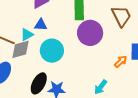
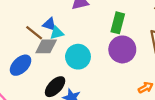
blue triangle: (41, 25) -> (49, 24), moved

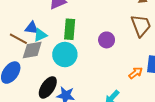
green rectangle: (118, 23) -> (70, 29), moved
purple circle: (122, 49) -> (107, 40), size x0.6

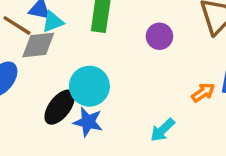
cyan circle: (65, 55) -> (89, 86), moved

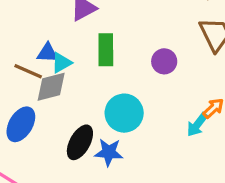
cyan circle: (89, 86) -> (124, 113), moved
cyan arrow: (162, 130) -> (197, 125), moved

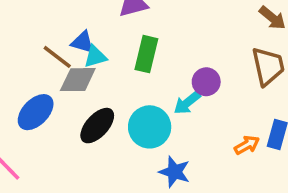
cyan arrow: (197, 125) -> (187, 103), moved
black ellipse: (80, 142) -> (97, 126), moved
blue star: (109, 152) -> (175, 172), moved

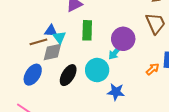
cyan triangle: (95, 56) -> (59, 37), turned -40
brown line: (57, 57) -> (38, 42), turned -42
purple circle: (206, 82) -> (123, 39), size x1.5

